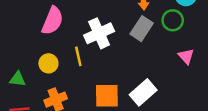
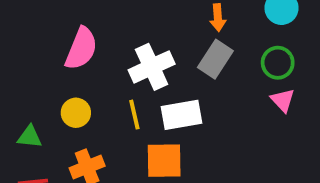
green circle: (173, 20) -> (278, 63), moved
yellow line: (78, 56) -> (134, 115), moved
white rectangle: (143, 92) -> (181, 115), moved, turned 32

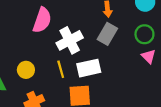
pink semicircle: (81, 49) -> (42, 20), moved

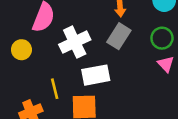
yellow line: (61, 69) -> (55, 89), moved
yellow circle: (26, 70) -> (21, 50), moved

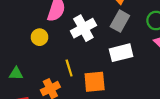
white rectangle: (96, 75) -> (121, 53), moved

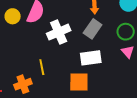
yellow circle: (40, 37) -> (13, 16), moved
orange square: (95, 82) -> (79, 82), moved

